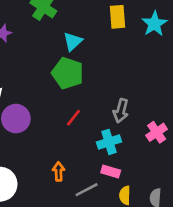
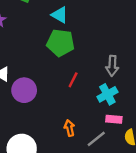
cyan triangle: (73, 41) -> (60, 15), turned -36

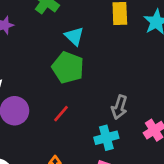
red line: (73, 80) -> (61, 114), moved

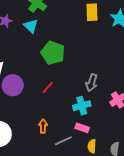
cyan triangle: (74, 36) -> (31, 26), moved

